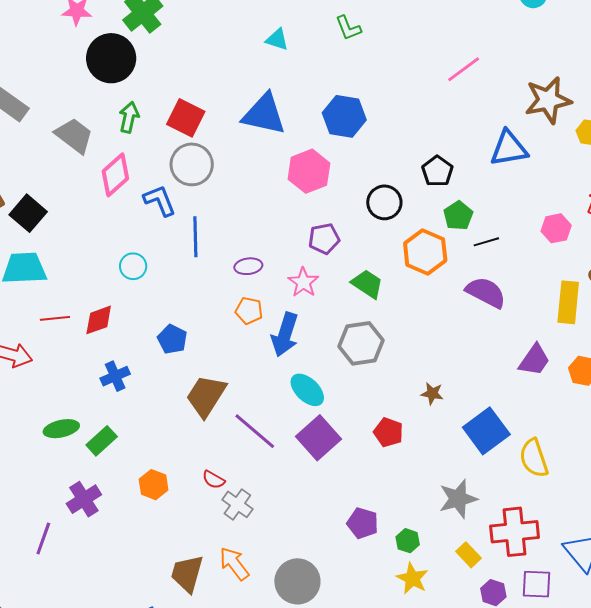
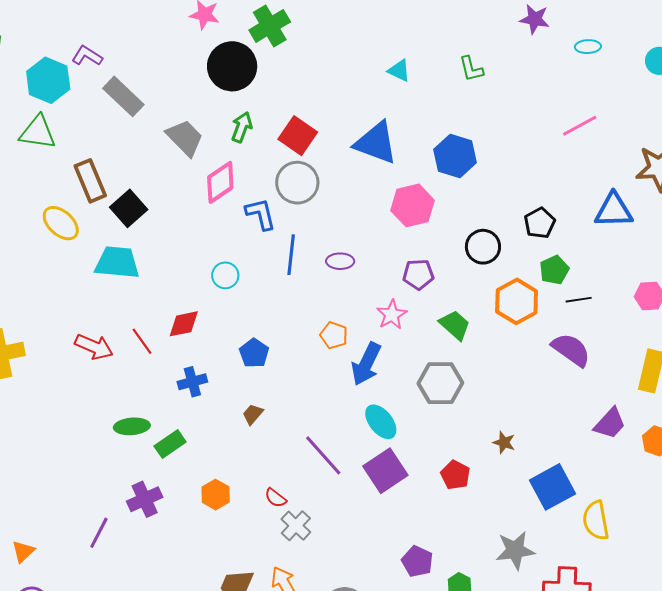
purple ellipse: (248, 266) -> (340, 261), moved
red line: (55, 318) -> (142, 341), moved, turned 52
brown trapezoid: (206, 396) -> (253, 414), moved, size x0.5

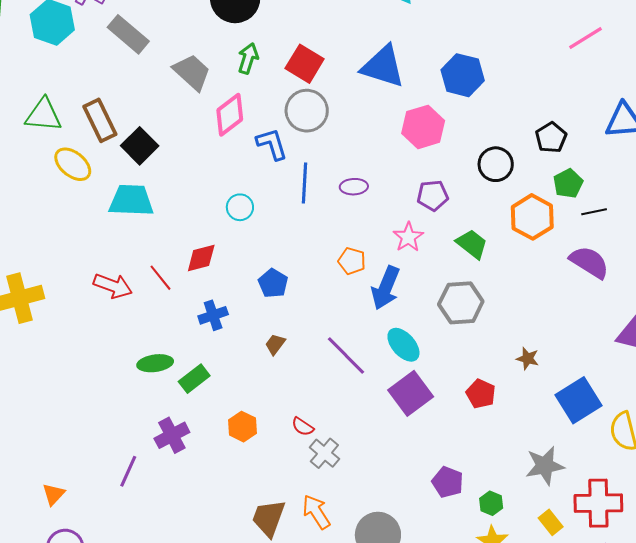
green triangle: (38, 132) -> (43, 115), moved
purple line: (323, 455) -> (346, 356), moved

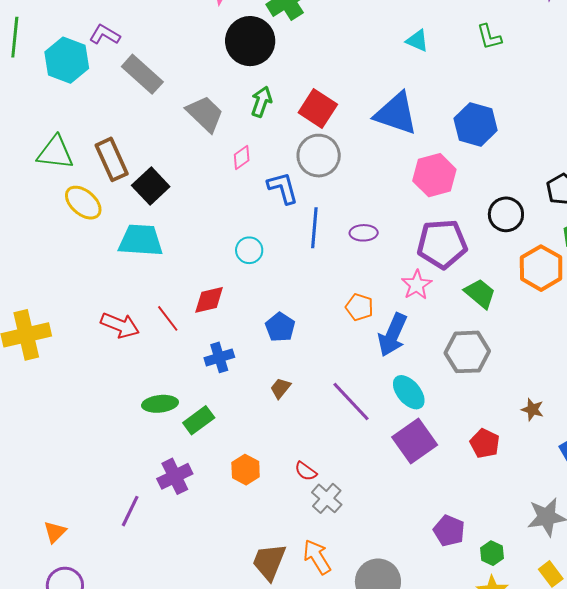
pink diamond: (230, 115) -> (242, 157), size x0.6
purple pentagon: (433, 195) -> (442, 244), size x1.6

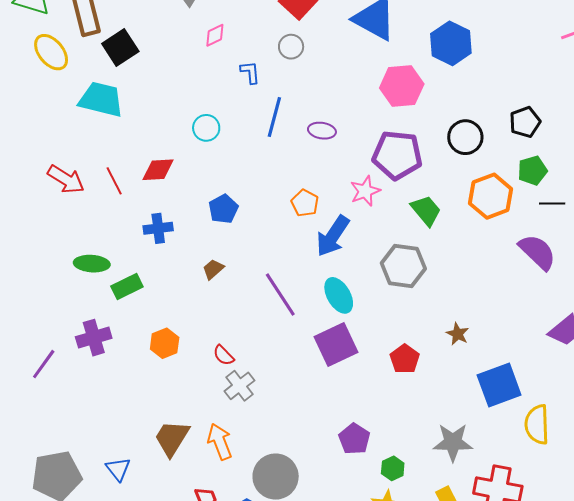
gray circle: (319, 156) -> (291, 47), size x0.6
blue L-shape: (283, 188) -> (250, 72), size x0.7

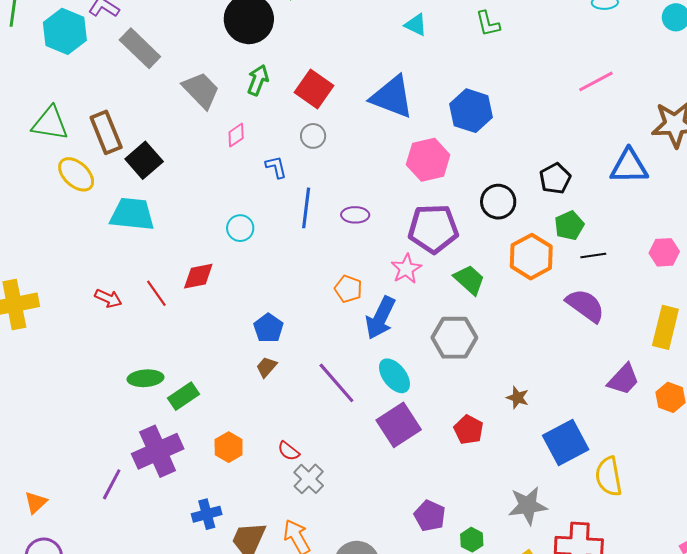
red arrow: (66, 179) -> (108, 298), size x0.7
blue pentagon: (223, 209) -> (268, 328), moved
blue cross: (158, 228) -> (207, 514), moved
purple cross: (94, 338) -> (158, 451), size x1.4

